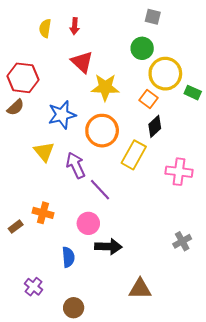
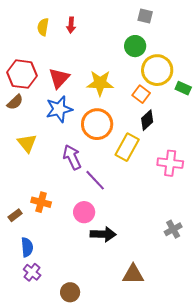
red triangle: (82, 62) -> (59, 78), moved, turned 30
yellow triangle: (44, 152) -> (27, 143), moved
blue semicircle: (68, 257) -> (27, 247), moved

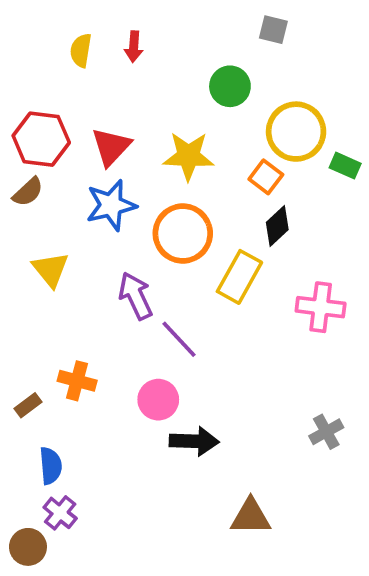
green circle: (135, 46) -> (230, 86), moved
brown circle: (70, 292) -> (28, 547), moved

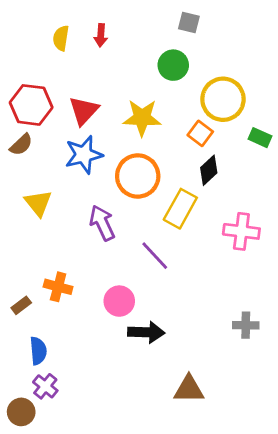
gray square: (273, 30) -> (189, 22), moved
green rectangle: (345, 166) -> (260, 138), moved
purple line: (179, 339) -> (155, 256), moved
gray cross: (326, 432) -> (246, 325), turned 30

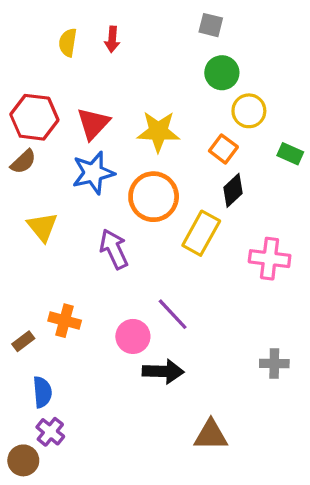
green circle: (173, 65) -> (222, 73), moved
yellow circle: (223, 99) -> (249, 111), size x0.7
purple line: (155, 256) -> (173, 314), moved

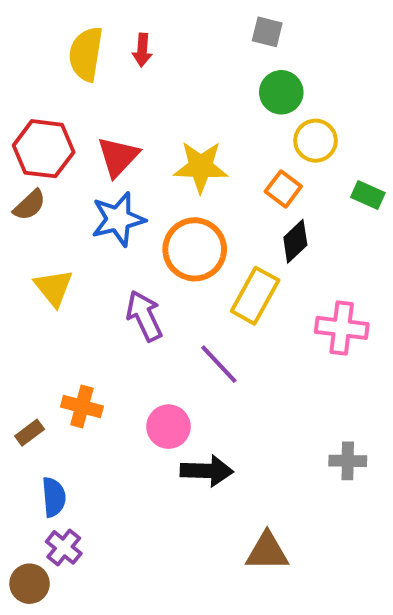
yellow semicircle: (68, 43) -> (86, 54), size x1.5
purple line: (173, 314) -> (219, 364), moved

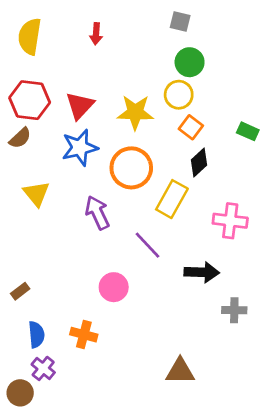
yellow semicircle: (86, 54) -> (30, 36), moved
yellow circle: (316, 141) -> (179, 95), moved
orange cross: (82, 406) -> (84, 335), moved
black arrow: (207, 471) -> (202, 272), moved

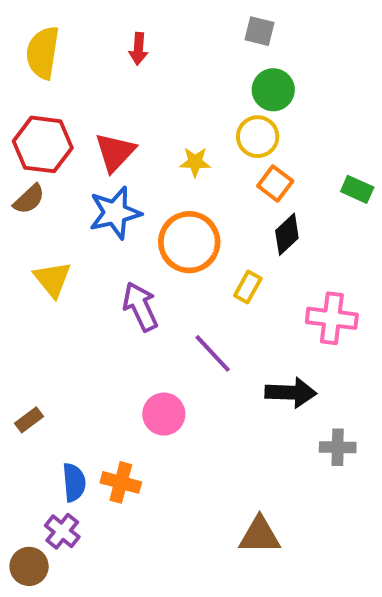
yellow star: (135, 112) -> (195, 162), size x0.6
yellow rectangle: (172, 199) -> (248, 287), size x0.6
blue semicircle: (36, 335) -> (74, 482), moved

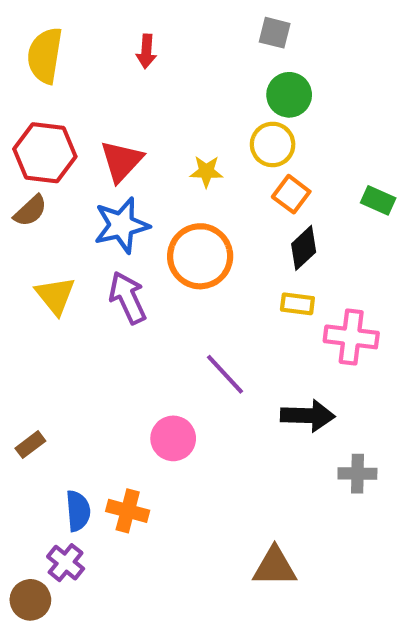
yellow rectangle: (248, 287) -> (297, 304), moved, turned 68
purple arrow: (140, 307) -> (128, 298), moved

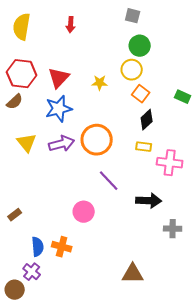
orange circle: (200, 256) -> (97, 140), moved
purple arrow: (128, 298) -> (62, 144), turned 100

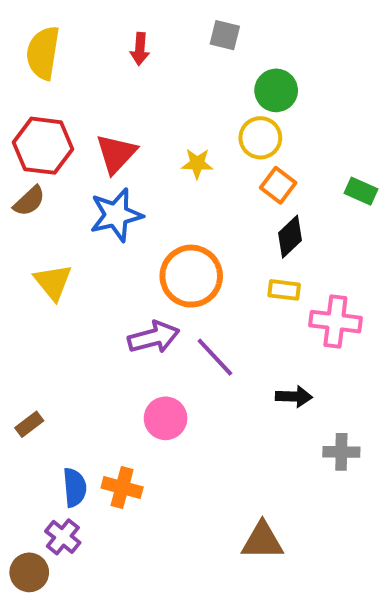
gray square: (133, 16) -> (225, 35), moved
purple arrow: (62, 144) -> (154, 337), moved
black arrow: (149, 201) -> (294, 397), size x0.7

